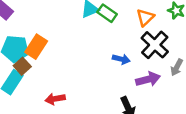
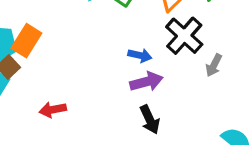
purple arrow: (148, 79) -> (146, 82), moved

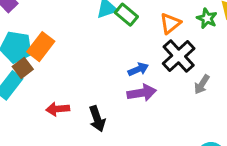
blue arrow: (140, 55) -> (138, 69), turned -42
black arrow: (150, 120) -> (97, 119), moved

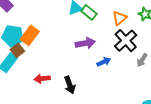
blue arrow: (138, 69) -> (104, 62), moved
purple arrow: (142, 93) -> (85, 43), moved

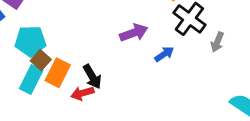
orange rectangle: (30, 35) -> (58, 73), moved
black arrow: (70, 85) -> (92, 77), moved

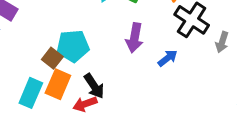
purple arrow: (134, 33) -> (135, 38), turned 124
cyan pentagon: (30, 41) -> (73, 46), moved
brown square: (41, 60) -> (52, 58), moved

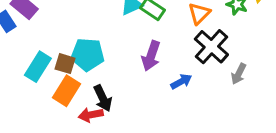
brown square: (52, 58) -> (65, 64), turned -30
cyan rectangle: (31, 93) -> (38, 67), moved

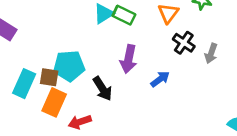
black cross: (211, 47) -> (184, 43), size x0.7
gray arrow: (239, 74) -> (211, 53), moved
black arrow: (103, 98) -> (102, 89), moved

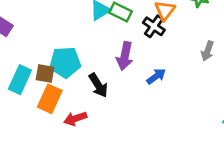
black cross: (184, 43) -> (154, 26), moved

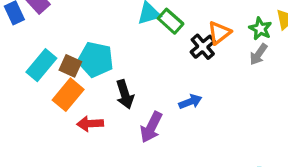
gray arrow: (207, 51) -> (258, 54), moved
purple arrow: (125, 56) -> (151, 127), moved

